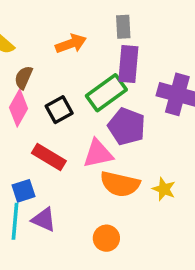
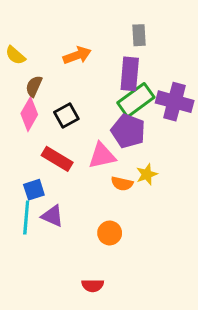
gray rectangle: (123, 27) -> (139, 35), moved
green rectangle: (106, 93) -> (136, 100), moved
orange semicircle: (120, 184) -> (122, 184), size x0.6
yellow star: (164, 189) -> (147, 174), moved, turned 30

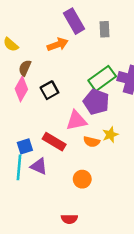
purple rectangle: (130, 74) -> (74, 21), moved, turned -35
red rectangle: (57, 159) -> (54, 142), moved

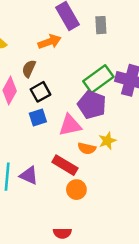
brown semicircle: (25, 68) -> (29, 69), moved
red rectangle: (54, 142) -> (65, 165), moved
blue square: (25, 146) -> (38, 118), moved

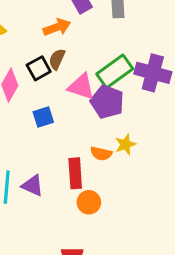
brown semicircle: (29, 69) -> (57, 59), moved
black square: (40, 92) -> (39, 68), moved
pink triangle: (70, 125) -> (81, 87), moved, turned 30
red rectangle: (65, 165) -> (75, 173), turned 55

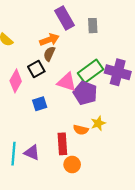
brown semicircle: (57, 59) -> (49, 54), moved

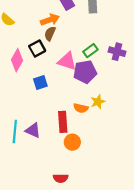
green rectangle: (91, 71) -> (90, 51), size x0.6
purple cross: (118, 72) -> (117, 52), size x0.7
purple pentagon: (85, 93) -> (85, 72), turned -30

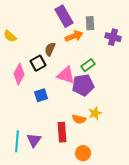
orange arrow: (50, 20) -> (74, 36), moved
purple cross: (117, 52) -> (113, 37), moved
purple triangle: (33, 130) -> (34, 140), turned 42
orange circle: (72, 142) -> (83, 153), moved

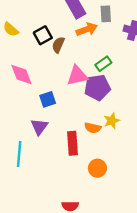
black square: (38, 63) -> (43, 35), moved
pink diamond: (19, 74) -> (21, 74), turned -50
pink triangle: (66, 75) -> (77, 76), turned -30
purple triangle: (34, 140) -> (39, 127), moved

